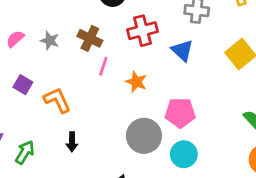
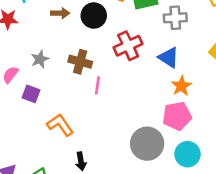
gray star: (50, 41) -> (40, 59), moved, turned -30
orange star: (136, 82) -> (181, 86), moved, turned 30
purple square: (23, 85) -> (31, 94), moved

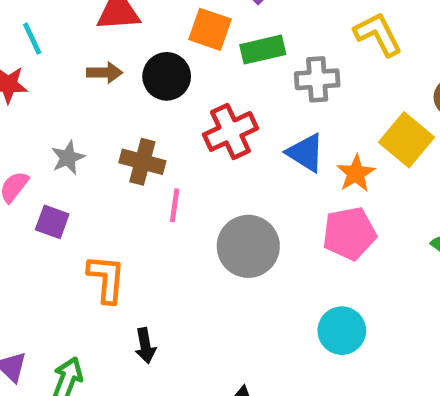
orange star: (181, 86) -> (356, 173), moved
pink pentagon: (177, 116) -> (349, 233), moved
orange L-shape: (60, 125) -> (106, 279), turned 40
gray circle: (147, 144) -> (248, 246), moved

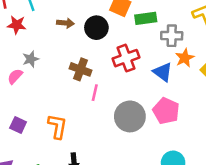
gray star: (68, 158) -> (31, 59), moved
orange star: (356, 173) -> (185, 58), moved
purple square: (52, 222) -> (18, 125), moved
pink pentagon: (349, 233) -> (166, 111), moved, turned 30

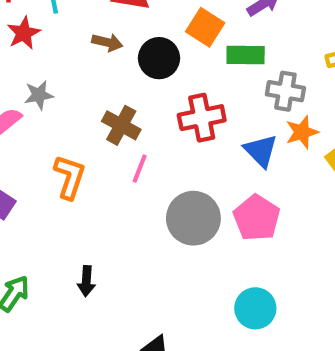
red star: (17, 25) -> (24, 33), turned 30
orange L-shape: (57, 126) -> (70, 177), moved

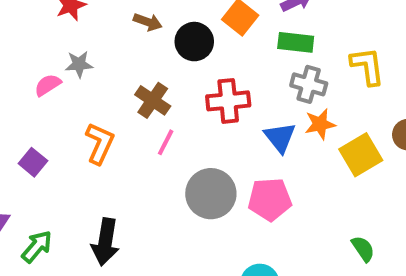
green rectangle: (246, 55) -> (296, 42), moved
pink pentagon: (257, 218) -> (270, 199), turned 30
black arrow: (86, 281) -> (105, 242), size x1.6

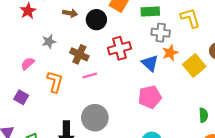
gray star: (79, 64) -> (49, 42), moved
pink semicircle: (48, 85) -> (28, 64), moved
pink line: (166, 142) -> (90, 76), turned 56
gray circle: (211, 194) -> (95, 118), moved
green semicircle: (363, 249) -> (203, 115), turned 40

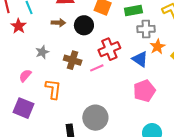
pink line: (90, 76) -> (97, 68), moved
purple square: (21, 97) -> (24, 108), size x1.5

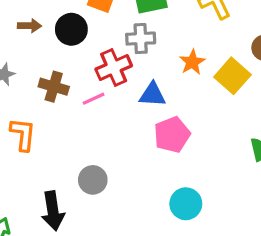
gray cross: (146, 29) -> (141, 39), moved
blue triangle: (140, 59) -> (153, 95), moved, turned -30
gray circle: (95, 118) -> (93, 180), size x0.7

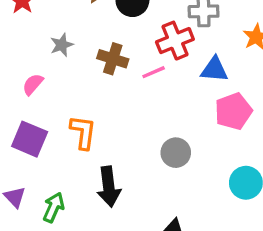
orange L-shape: (23, 134) -> (83, 132), moved
gray circle: (93, 180) -> (176, 153), moved

